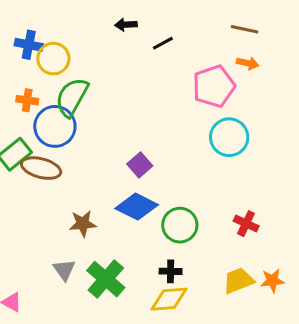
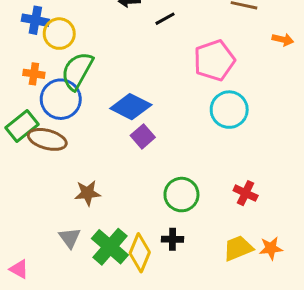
orange arrow: (248, 63) -> (283, 40), moved
blue diamond: (137, 207) -> (131, 107), moved
yellow diamond: (169, 299) -> (140, 253), moved, turned -63

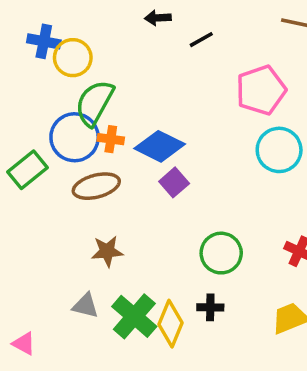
orange cross: (34, 74) -> (111, 139), moved
brown ellipse: (47, 139) -> (96, 186), moved, turned -30
gray triangle: (70, 238) -> (85, 306), turned -40

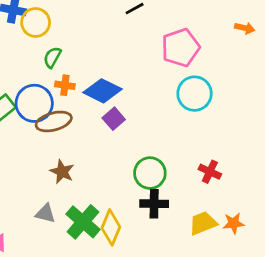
green semicircle: (94, 103) -> (52, 57), size x0.6
blue circle: (75, 137) -> (34, 103), moved
brown star: (107, 251) -> (62, 172), turned 30
black cross: (210, 307) -> (154, 204), moved, size x1.4

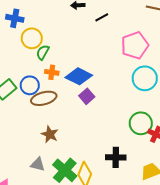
yellow circle: (36, 22) -> (32, 38), moved
blue circle: (34, 103) -> (30, 85), size x0.7
green circle: (150, 173) -> (141, 123), moved

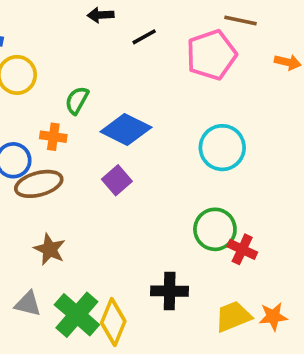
pink pentagon: (135, 45) -> (211, 55), moved
green semicircle: (43, 52) -> (77, 100), moved
blue diamond: (79, 76) -> (126, 129), moved

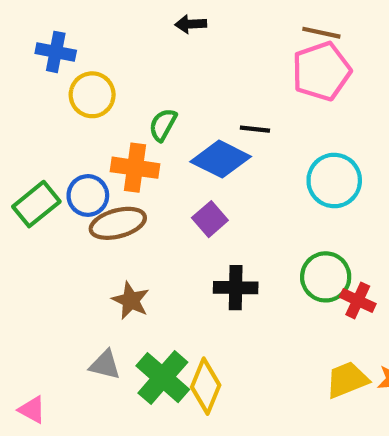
brown line: (240, 20) -> (321, 33), moved
black line: (144, 37) -> (255, 129), moved, turned 35
orange cross: (53, 137) -> (135, 168), size x1.5
black cross: (170, 291) -> (236, 288), moved

